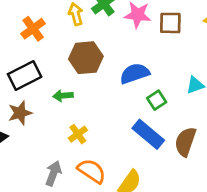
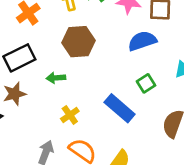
blue semicircle: (135, 73) -> (142, 41), moved
blue rectangle: (148, 134) -> (120, 108), moved

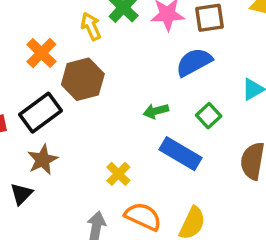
brown hexagon: (79, 42) -> (83, 79), moved
green arrow: (56, 78) -> (156, 111), moved

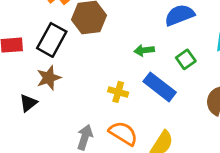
black rectangle: (41, 113) -> (52, 40), turned -32
yellow cross: (118, 174) -> (118, 92), moved, turned -36

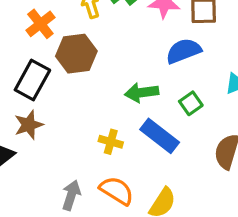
green arrow: (144, 50) -> (142, 93), size x1.4

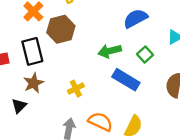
black rectangle: (32, 80) -> (32, 51), turned -36
yellow cross: (111, 142) -> (76, 89), moved, turned -35

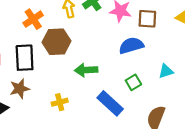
green arrow: (110, 51) -> (86, 70), moved

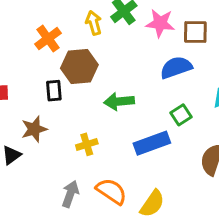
black rectangle: (25, 58) -> (54, 91), moved, size x0.6
blue rectangle: (110, 103) -> (152, 143), turned -60

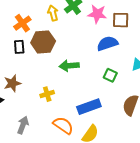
black rectangle: (54, 91) -> (19, 47), moved
green square: (181, 115) -> (110, 75), turned -32
blue rectangle: (152, 143) -> (89, 107), moved
gray arrow: (70, 194) -> (23, 125), moved

